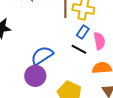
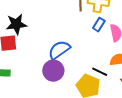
black line: (79, 49) -> (100, 72), moved

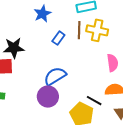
blue rectangle: (99, 25) -> (58, 38), moved

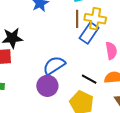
blue rectangle: (58, 38) -> (89, 33), moved, size x1.5
black line: (94, 101) -> (89, 79), moved

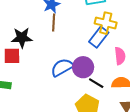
brown line: (77, 19) -> (54, 22), moved
purple circle: (47, 86) -> (83, 67), moved

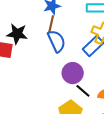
blue semicircle: (62, 67) -> (56, 41), moved, turned 85

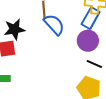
purple circle: (73, 73) -> (88, 41), moved

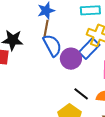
purple circle: (88, 41) -> (71, 59), moved

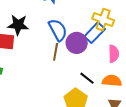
brown line: (46, 29) -> (56, 52), moved

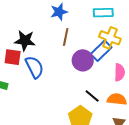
blue semicircle: (58, 30) -> (34, 67), moved
brown line: (56, 52) -> (66, 37), moved

